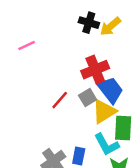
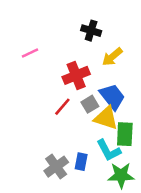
yellow arrow: (110, 26) -> (112, 57), moved
red cross: (95, 70) -> (76, 75), moved
yellow triangle: (104, 111) -> (106, 118), turned 50

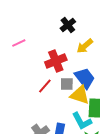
black cross: (91, 31) -> (68, 25), turned 35
gray square: (90, 104) -> (67, 84), turned 32

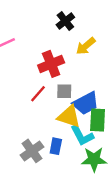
blue trapezoid: (85, 78) -> (86, 103), moved, turned 100
yellow triangle: (80, 95) -> (69, 116), moved

